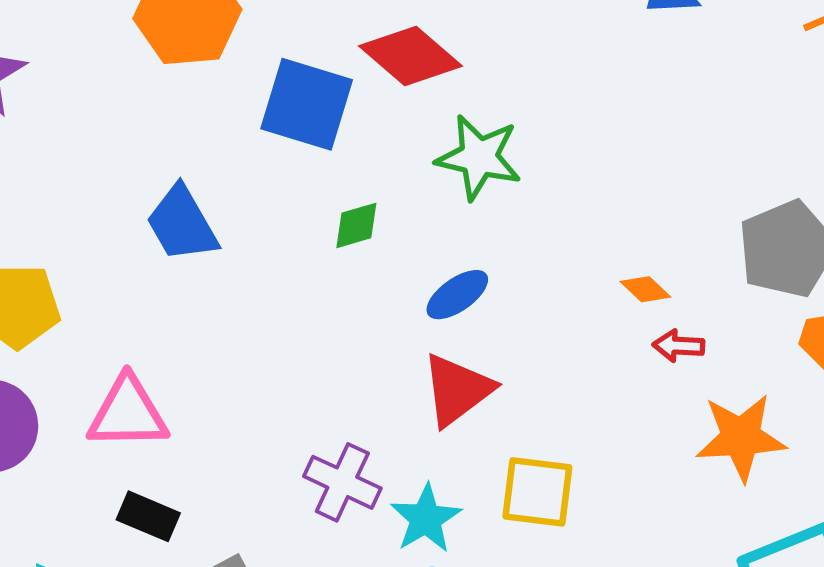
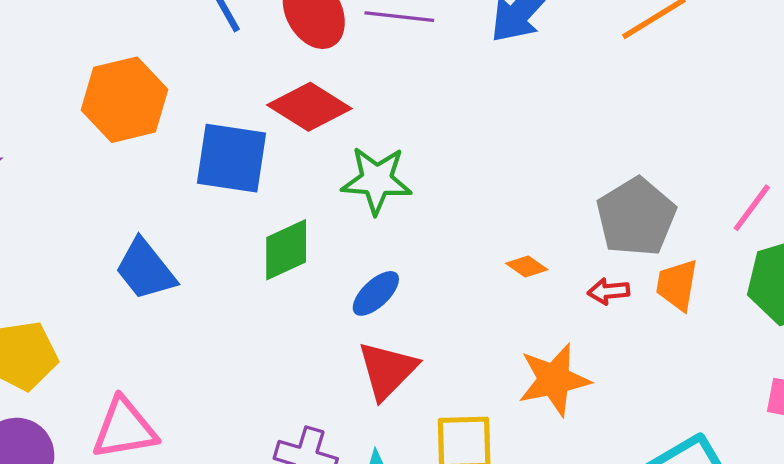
green diamond: (356, 225) -> (286, 250), size x1.5
red arrow: (679, 346) -> (609, 291), moved
orange star: (741, 437) -> (554, 380), moved

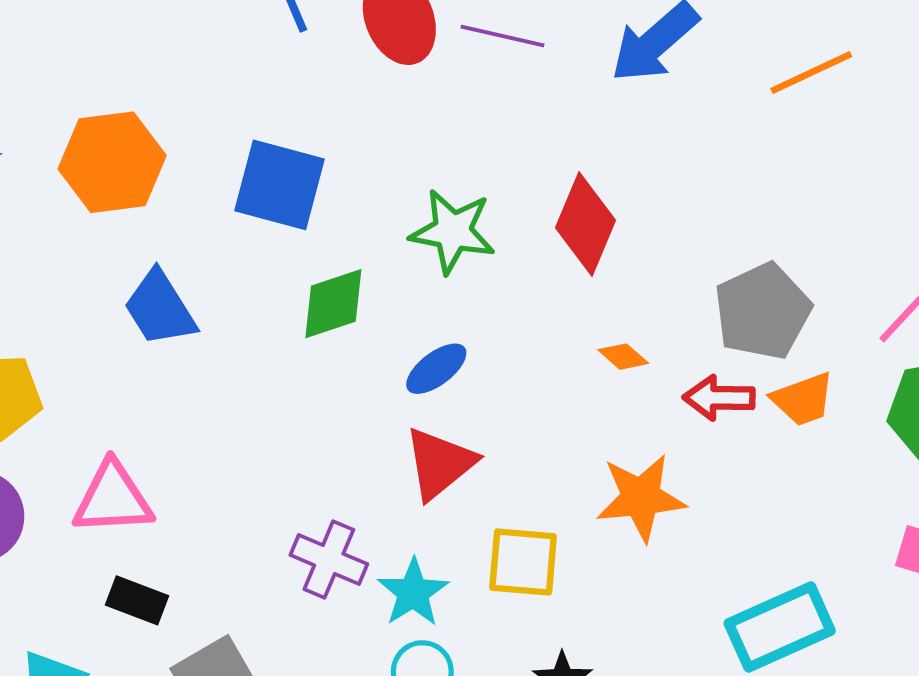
orange hexagon: (124, 100) -> (112, 162), moved
red diamond: (309, 107) -> (586, 224), moved, turned 74
orange trapezoid: (677, 285) -> (803, 399), turned -126
red arrow: (609, 291) -> (719, 398), size x1.4

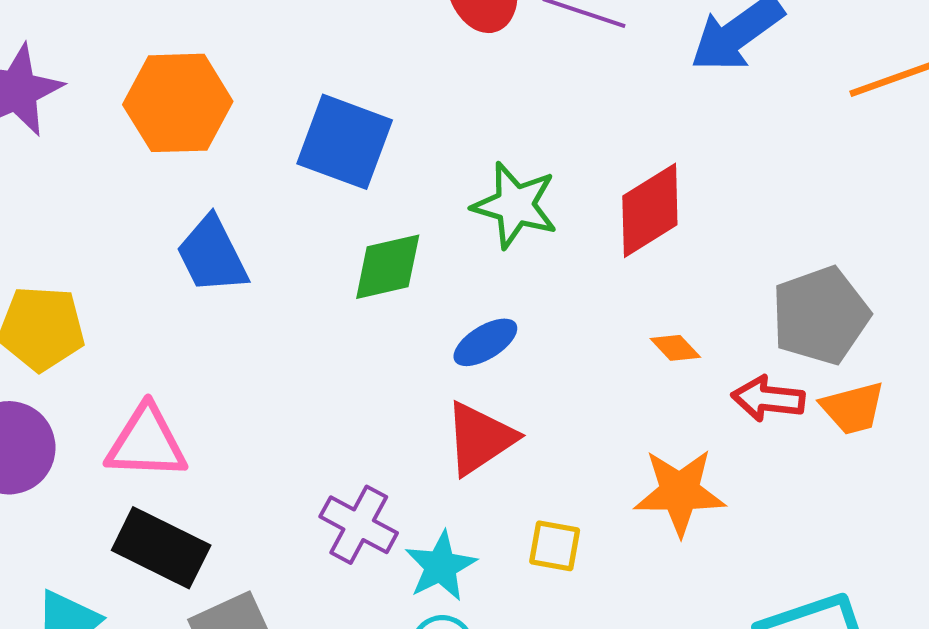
red diamond: (586, 224) -> (650, 210), turned 30
yellow square: (523, 562) -> (555, 546), size x0.7
black rectangle: (137, 600) -> (161, 548), size x1.5

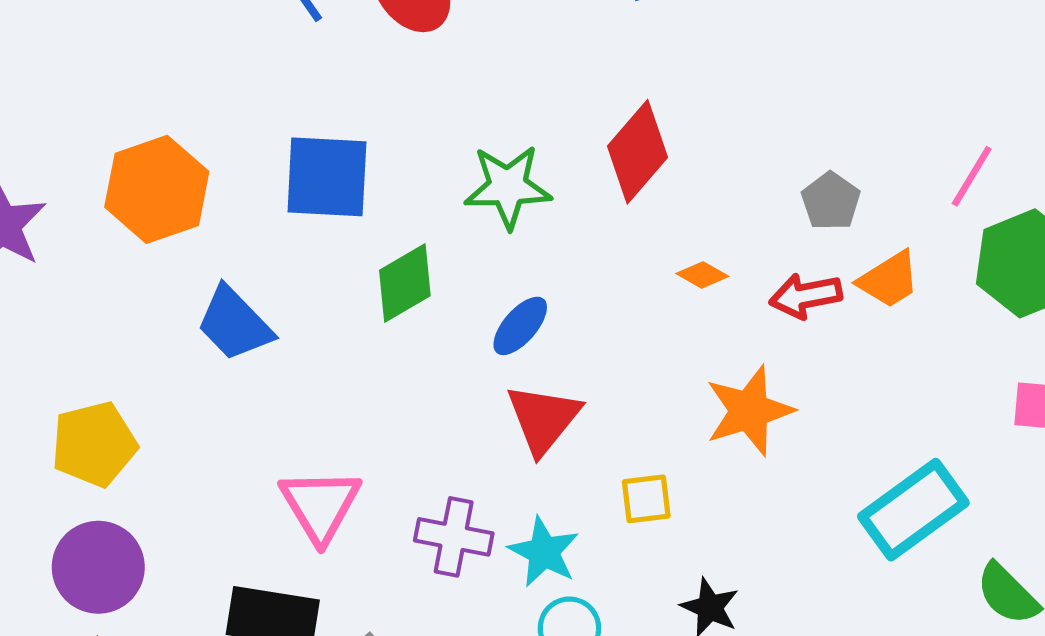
gray pentagon: (820, 315) -> (831, 201), size x0.6
pink triangle: (146, 443) -> (320, 505), moved, turned -46

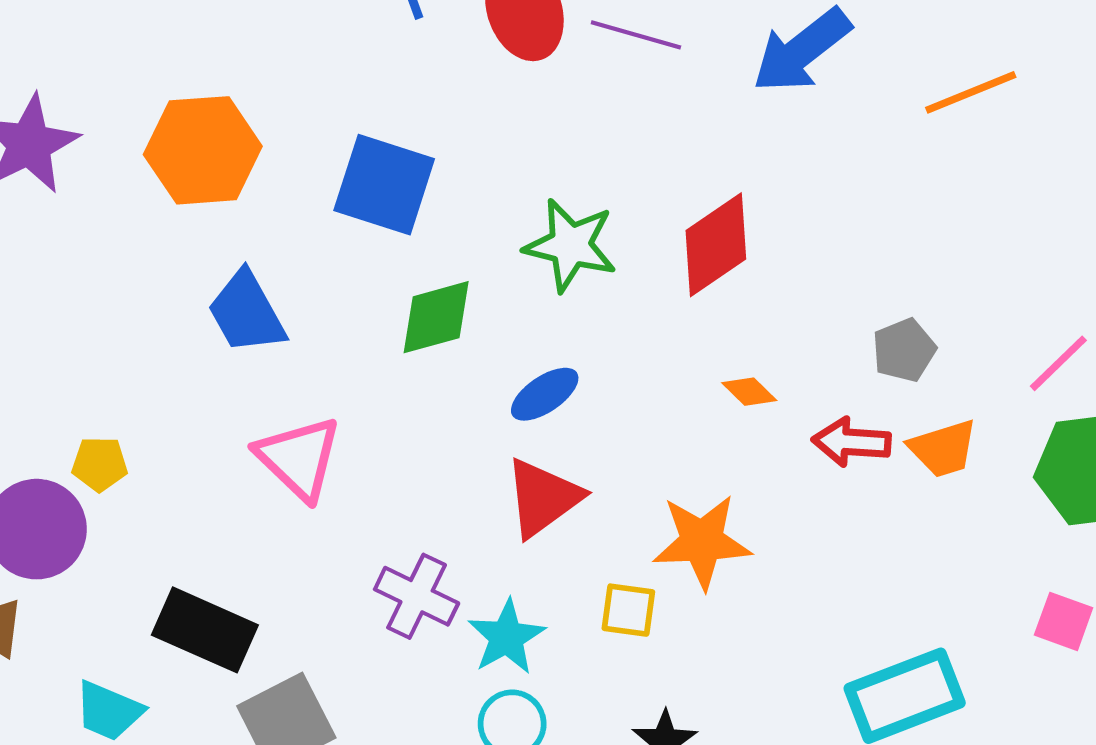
orange star: (749, 411) -> (702, 542), moved
yellow pentagon: (94, 444) -> (100, 464), moved, size x0.6
pink triangle: (320, 505) -> (299, 458), moved, turned -30

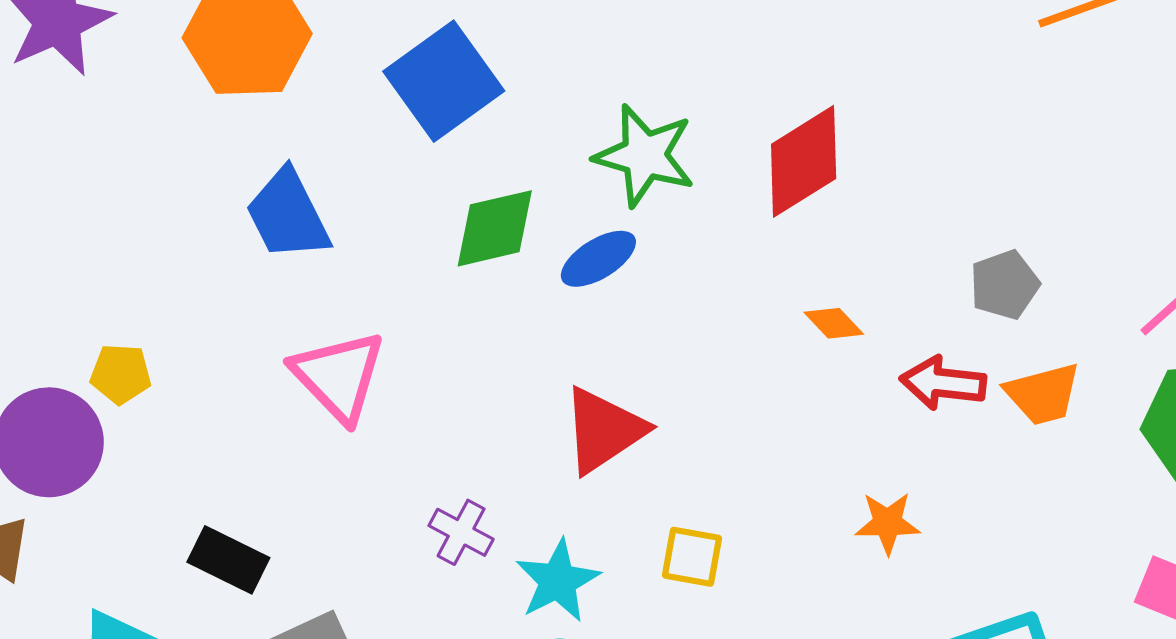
blue square: (384, 185) -> (444, 81), turned 34
blue ellipse: (545, 394) -> (598, 259), moved
orange star: (702, 542) -> (888, 523), moved, size x0.6
purple cross: (417, 596) -> (461, 532), size x0.7
black rectangle: (205, 630) -> (228, 560), size x0.7

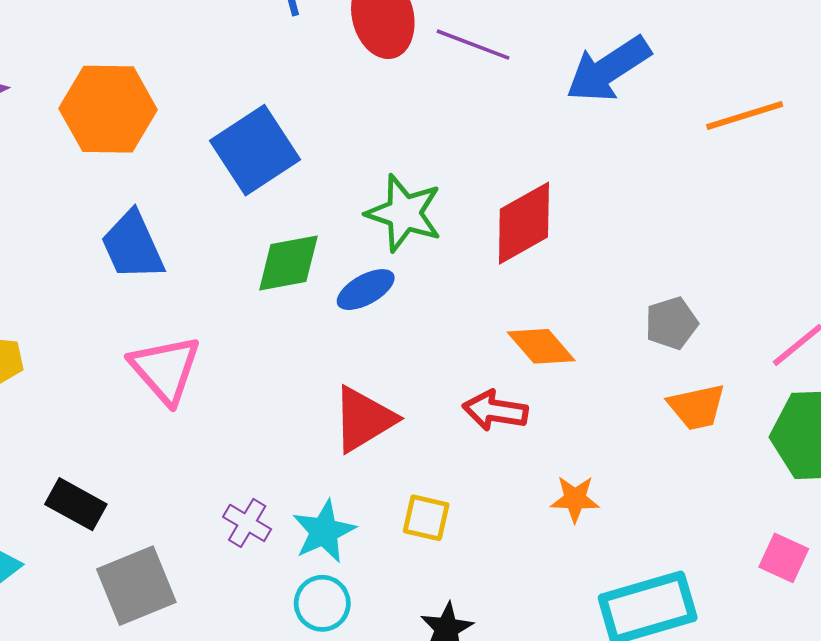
orange diamond: (834, 323) -> (541, 346), size x1.5
red arrow: (943, 383) -> (495, 411), moved
purple cross: (461, 532) -> (247, 523), moved

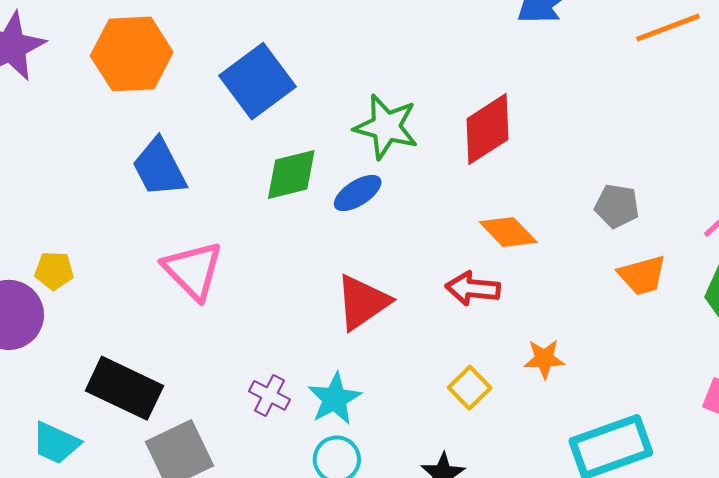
gray pentagon: (671, 323) -> (617, 206), turned 30
black rectangle: (76, 504) -> (124, 388), size x1.5
yellow square: (426, 518) -> (470, 388), moved, turned 36

